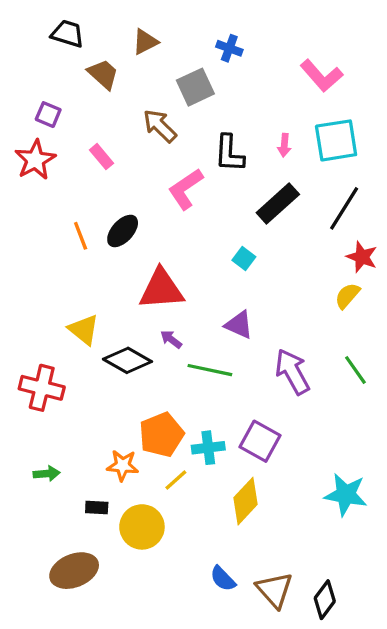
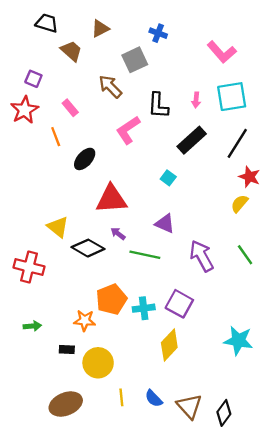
orange line: (81, 236) -> (56, 137), moved
yellow line: (176, 480) -> (121, 397), moved, turned -54
brown ellipse: (74, 571) -> (66, 404), moved

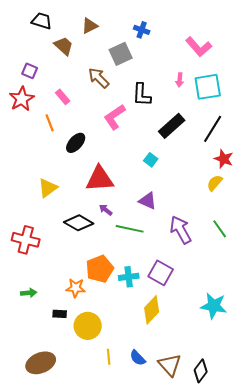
pink arrow: (196, 100) -> (180, 80), moved
yellow triangle: (58, 227) -> (48, 188), moved, turned 45
brown ellipse: (66, 404) -> (41, 363), moved

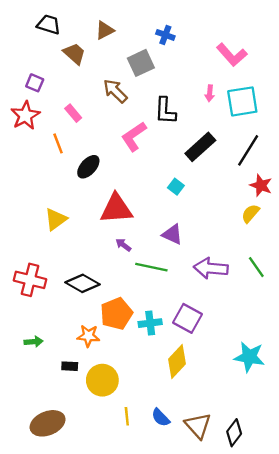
black diamond: (79, 223) -> (83, 283), moved
purple arrow: (181, 230) -> (211, 268), turned -56

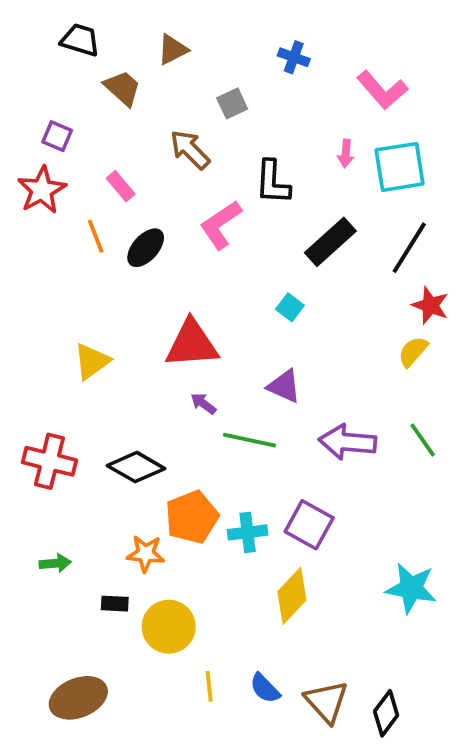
blue cross: (165, 35) -> (294, 57), moved
gray square: (141, 63) -> (232, 103), size x0.7
black ellipse: (88, 167) -> (146, 248), moved

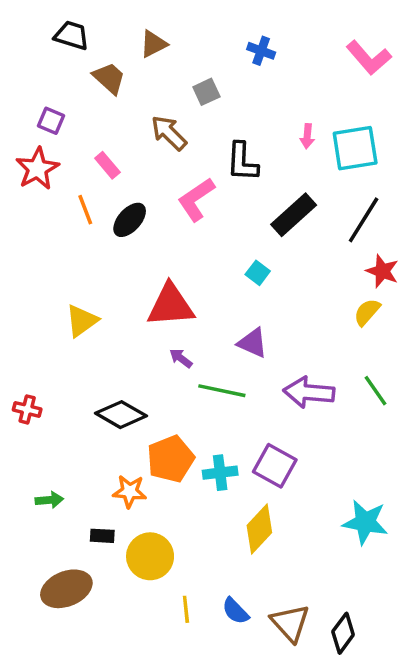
pink L-shape: (382, 90) -> (369, 58), moved
red cross: (49, 461) -> (27, 409), moved, size x0.6
brown ellipse: (78, 698) -> (66, 589), moved

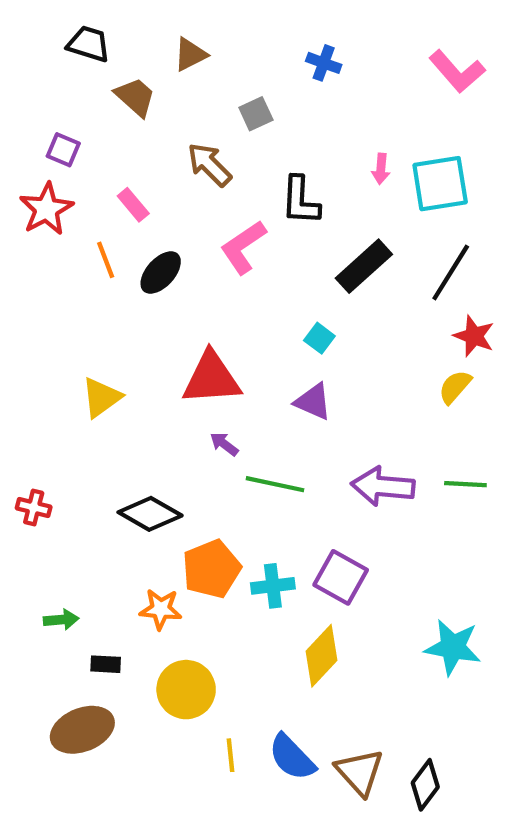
purple triangle: (253, 343) -> (313, 402), moved
green line: (376, 391) -> (465, 484), turned -52
black rectangle: (102, 536) -> (106, 664), moved
blue semicircle: (235, 611) -> (292, 757), size x1.4

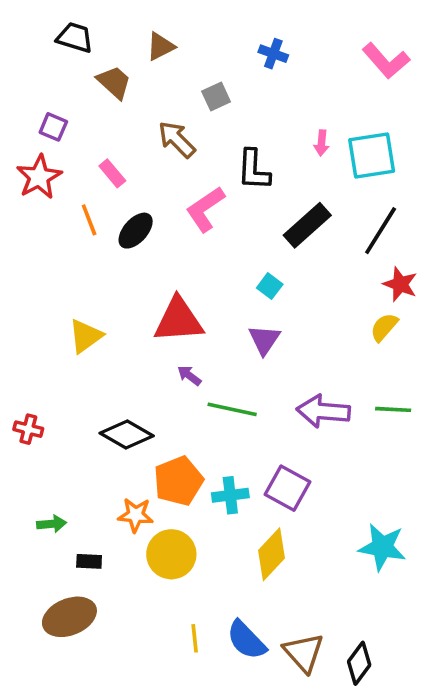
purple triangle: (313, 402) -> (264, 340), turned 40
yellow circle: (186, 690) -> (171, 554), moved

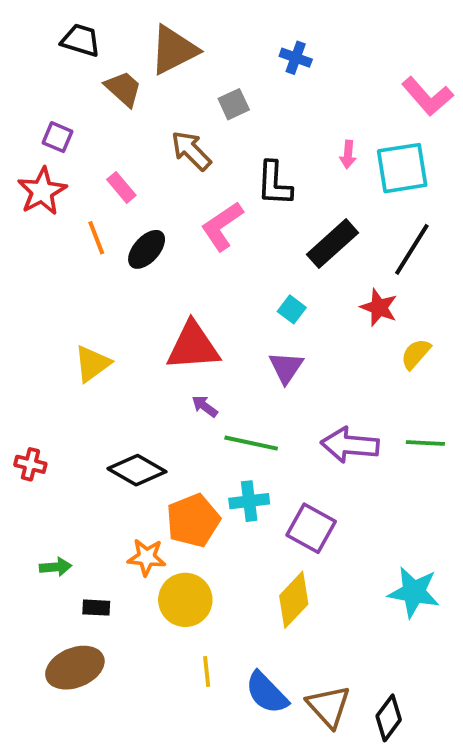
brown triangle: (161, 46) -> (174, 50), size x1.6
pink L-shape: (386, 61) -> (427, 96), moved
red star: (400, 284) -> (379, 307), moved
cyan cross: (230, 495) -> (249, 501), moved
yellow line: (195, 638) -> (207, 671), moved

